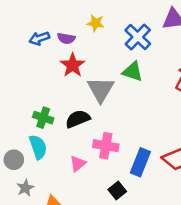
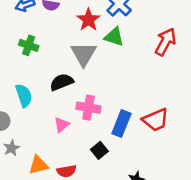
red star: (73, 65) -> (88, 20), moved
green cross: (43, 118) -> (29, 45), moved
cyan semicircle: (38, 147) -> (24, 95), moved

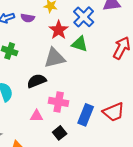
gray triangle: (84, 54) -> (55, 58), turned 45
pink triangle: (62, 125) -> (37, 116), turned 40
black square: (99, 150) -> (60, 133), moved

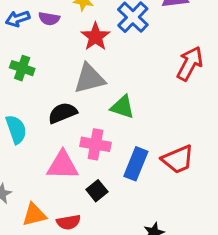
green triangle: (80, 44) -> (122, 107), moved
pink triangle: (37, 116) -> (63, 165), size x1.6

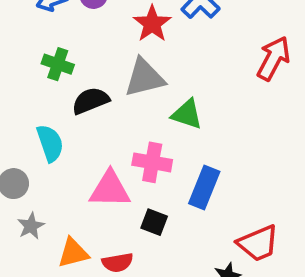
black semicircle: (63, 113) -> (91, 101), moved
red trapezoid: (178, 159) -> (258, 243), moved
black square: (97, 191) -> (154, 222), turned -30

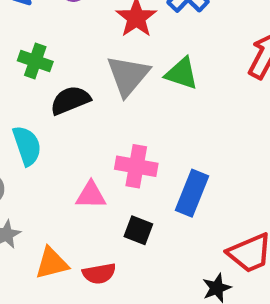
gray triangle: (144, 78) -> (128, 76), turned -36
green triangle: (187, 114) -> (182, 73), moved
pink triangle: (110, 189) -> (91, 195), size x0.7

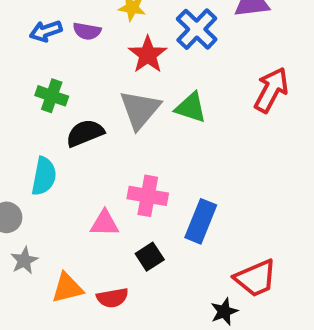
cyan semicircle: (27, 146) -> (44, 176), turned 30
black square: (138, 230) -> (150, 257), turned 36

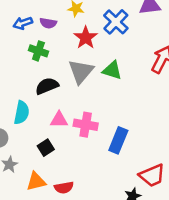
green cross: (52, 96) -> (38, 51), moved
pink triangle: (105, 223) -> (59, 120), moved
black square: (150, 257) -> (46, 148), moved

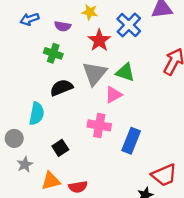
blue arrow: (23, 23) -> (30, 19), moved
pink triangle: (59, 120) -> (113, 95), moved, turned -30

